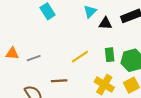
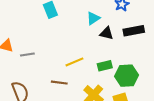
green rectangle: (110, 55) -> (105, 66), turned 72
brown line: (59, 81) -> (59, 83), moved

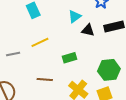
yellow line: (74, 62) -> (40, 42), moved
green rectangle: (105, 66) -> (69, 58), moved

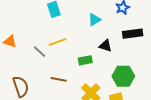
black triangle: (88, 30) -> (106, 46), moved
gray line: (13, 54) -> (40, 52), moved, turned 48

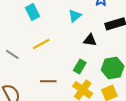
gray line: (40, 52) -> (12, 54), moved
green rectangle: (85, 60) -> (80, 67), moved, turned -40

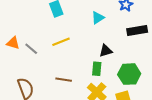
black triangle: (90, 40) -> (106, 51), moved, turned -32
green rectangle: (80, 67) -> (97, 69), turned -32

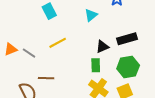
black rectangle: (137, 31) -> (127, 39), moved
orange triangle: (13, 43) -> (11, 49), turned -32
brown line: (64, 80) -> (46, 78), moved

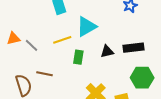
cyan triangle: (91, 15) -> (86, 27), moved, size x1.5
green rectangle: (96, 65) -> (78, 57), moved
green hexagon: (128, 67) -> (142, 78), moved

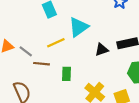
green rectangle: (78, 57) -> (67, 74), moved
brown line: (44, 74) -> (42, 64), moved

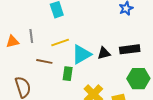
cyan triangle: (79, 27) -> (81, 54), moved
gray line: (26, 51) -> (31, 36), moved, turned 40

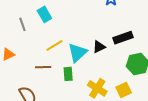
gray line: (31, 36) -> (22, 24), moved

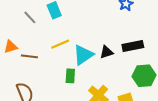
gray line: (22, 24) -> (30, 17), turned -32
brown line: (43, 67) -> (29, 56), moved

